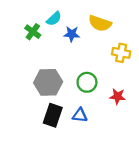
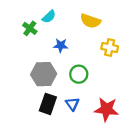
blue star: (72, 34) -> (61, 45), moved
red star: (118, 96) -> (106, 109), moved, size x1.6
blue triangle: (80, 115) -> (72, 104), turned 48

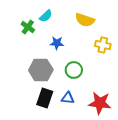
blue triangle: (72, 104) -> (68, 98), turned -48

